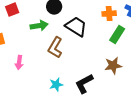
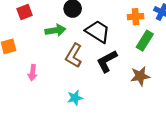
black L-shape: (84, 84) -> (107, 61), moved

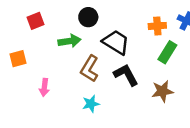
black L-shape: (107, 61) -> (126, 75), turned 90
cyan star: (75, 98) -> (91, 104), moved

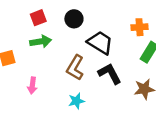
red square: (36, 21) -> (38, 18), moved
green arrow: (69, 41) -> (41, 41), moved

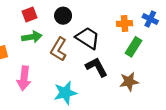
brown L-shape: (75, 68) -> (59, 49), moved
pink arrow: (32, 86) -> (24, 78), size x1.5
cyan star: (76, 101) -> (65, 93), size x1.5

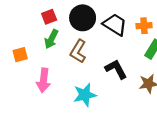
black circle: (63, 16) -> (83, 18), size x1.5
green arrow: (32, 37) -> (51, 39), turned 126
black trapezoid: (88, 38) -> (115, 25), moved

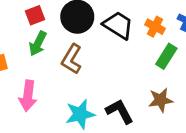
orange cross: (144, 26) -> (155, 27), turned 32
black L-shape: (116, 69) -> (120, 111), moved

